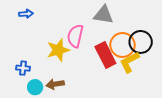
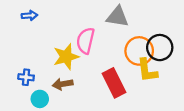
red rectangle: (105, 55) -> (114, 83), moved
yellow L-shape: (130, 62) -> (147, 70), turned -70
brown arrow: (55, 84) -> (63, 84), moved

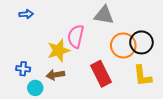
yellow L-shape: (147, 70) -> (142, 76), moved

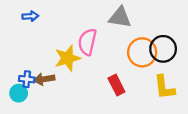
red rectangle: (101, 74) -> (116, 85), size x0.7
brown arrow: (55, 75) -> (44, 79), moved
cyan circle: (35, 88) -> (19, 93), moved

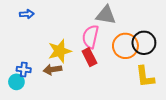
pink semicircle: (87, 42) -> (90, 37), moved
brown arrow: (44, 79) -> (52, 70), moved
red rectangle: (116, 85) -> (89, 57), moved

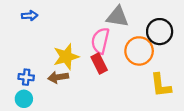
black circle: (144, 43) -> (160, 32), moved
cyan circle: (16, 82) -> (24, 99), moved

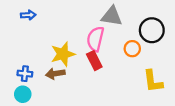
orange circle: (139, 51) -> (132, 49), size x0.6

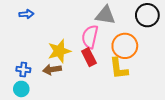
black circle: (152, 30) -> (147, 15), moved
orange circle: (132, 49) -> (125, 46), size x1.6
yellow L-shape: (153, 81) -> (119, 68), moved

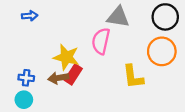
orange circle: (125, 46) -> (162, 51), moved
yellow star: (59, 51) -> (66, 57), turned 30
red rectangle: (89, 57) -> (73, 74), moved, turned 60

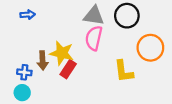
gray triangle: (118, 17) -> (94, 16), moved
black circle: (165, 17) -> (127, 16), moved
brown arrow: (58, 78) -> (43, 61), moved, turned -84

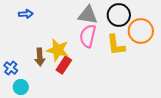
orange circle: (150, 48) -> (141, 31), moved
yellow L-shape: (124, 71) -> (116, 45), moved
blue cross: (24, 72) -> (11, 68), moved, turned 32

